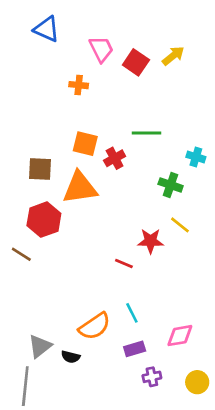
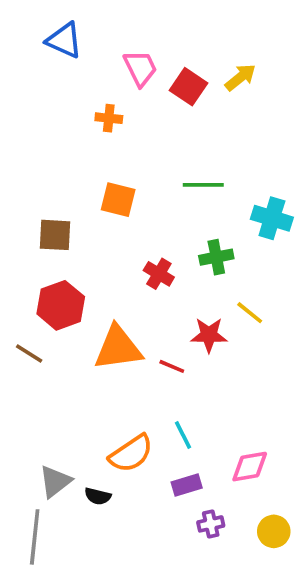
cyan cross: (196, 157) -> (272, 218), size x1.5
red cross: (115, 158) -> (159, 274), moved, turned -30
green cross: (171, 185) -> (216, 257), moved, turned -30
orange triangle: (80, 188) -> (118, 348), moved

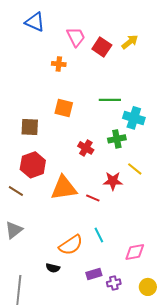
cyan cross: (272, 218) -> (134, 118), moved
gray triangle: (55, 481) -> (14, 230), moved
purple rectangle: (187, 485) -> (94, 274), moved

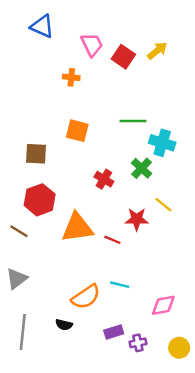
green cross: (117, 139) -> (142, 168), turned -36
cyan line: (99, 235) -> (120, 285), turned -49
gray line: (19, 290) -> (23, 332), moved

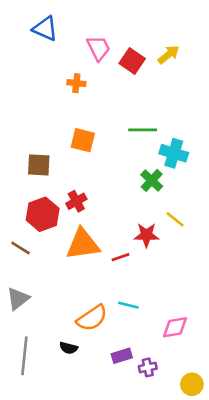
red cross: (104, 179) -> (76, 201), moved, turned 30
red line: (112, 240) -> (120, 257), turned -42
yellow circle: (179, 348) -> (192, 384), moved

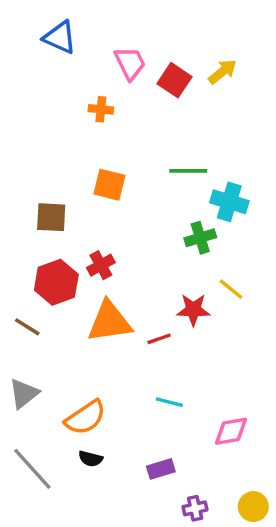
green cross: (152, 180) -> (200, 238), turned 30
orange semicircle: (92, 318) -> (85, 418), moved
gray line: (24, 356) -> (32, 469), turned -48
purple cross: (148, 367) -> (195, 508), moved

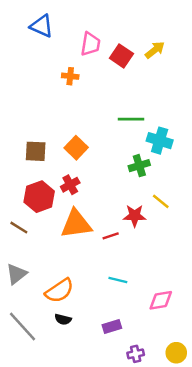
pink trapezoid: (130, 63) -> (90, 44), turned 35
orange square: (109, 185) -> (76, 148), moved, turned 30

